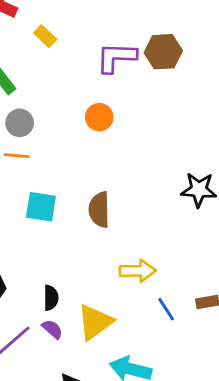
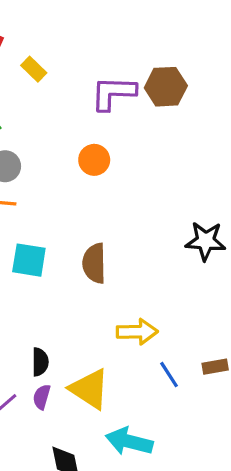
yellow triangle: (95, 322) -> (89, 389), turned -51
purple semicircle: (52, 329) -> (42, 397), turned -115

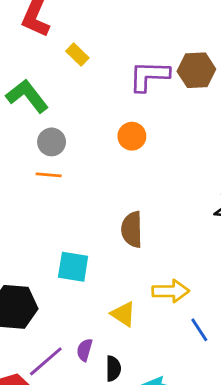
cyan square: (29, 260) -> (73, 267), moved
black semicircle: (40, 362) -> (113, 369), moved
yellow triangle: (89, 389) -> (123, 314), moved, size x0.7

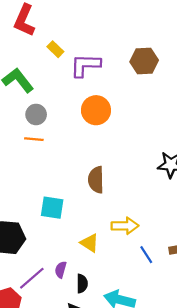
purple L-shape: (149, 76) -> (85, 65), moved
orange circle: (132, 136) -> (96, 110), size x1.4

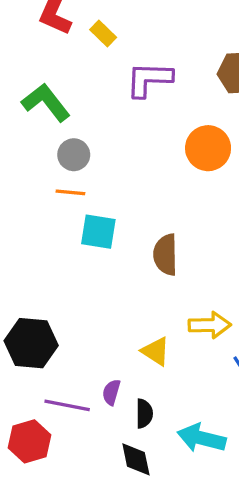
yellow rectangle: (55, 49) -> (103, 34), moved
orange circle: (96, 110) -> (208, 148), moved
cyan square: (52, 208) -> (98, 232), moved
purple line: (32, 278) -> (67, 405), turned 52

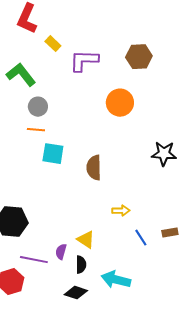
yellow rectangle: (103, 34) -> (53, 44), moved
yellow arrow: (210, 325) -> (121, 211), size x0.7
yellow triangle: (156, 351) -> (86, 240), moved
black diamond: (136, 459) -> (76, 293), turned -60

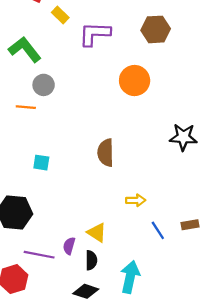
orange line: (36, 130) -> (26, 107), moved
cyan square: (53, 154) -> (41, 163), moved, size x0.7
cyan arrow: (116, 280) -> (130, 277), turned 88

